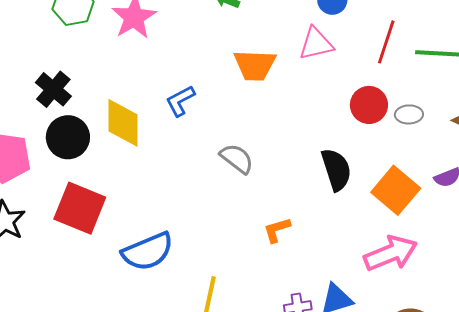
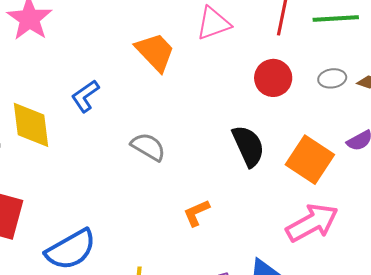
orange trapezoid: (255, 65) -> (155, 52), turned -129
gray ellipse: (409, 114) -> (332, 78), moved

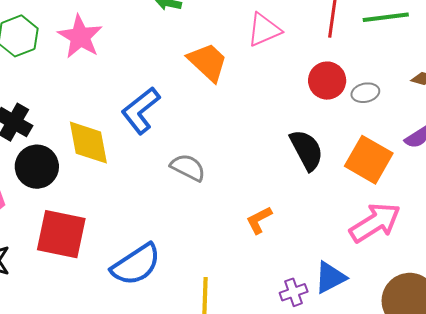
gray ellipse: (332, 78) -> (365, 93), moved
blue L-shape: (85, 96) -> (141, 110), size x1.4
gray semicircle: (148, 147) -> (188, 167), moved

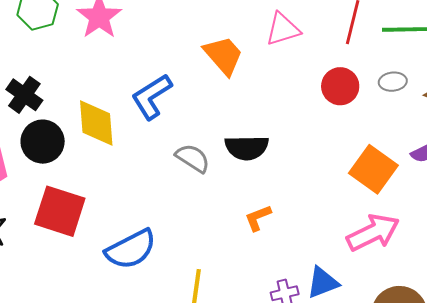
gray ellipse: (365, 93) -> (393, 82), moved
black semicircle: (307, 150) -> (247, 148), moved, turned 111

